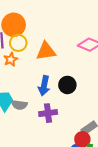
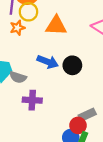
blue arrow: (44, 86) -> (48, 62), turned -90
purple cross: (48, 113) -> (32, 100), moved

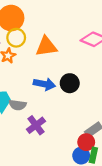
purple cross: (32, 100) -> (36, 125), turned -30

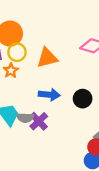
black circle: (70, 83) -> (83, 99), moved
purple cross: (36, 125) -> (39, 121), moved

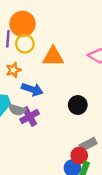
orange star: (11, 71) -> (13, 70), moved
blue arrow: (49, 95) -> (32, 89), moved

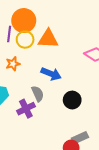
orange triangle: (53, 57) -> (48, 39), moved
blue arrow: (32, 89) -> (51, 74), moved
gray semicircle: (17, 110) -> (38, 94), moved, turned -133

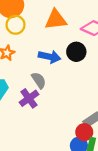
orange triangle: (48, 39) -> (56, 20), moved
black circle: (72, 100) -> (76, 52), moved

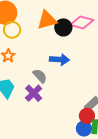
black circle: (76, 52) -> (63, 27), moved
blue arrow: (50, 57) -> (59, 60), moved

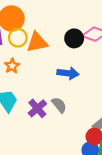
orange triangle: (47, 20) -> (37, 42), moved
gray semicircle: (40, 76) -> (59, 105), moved

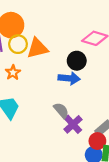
black circle: (74, 38) -> (77, 61), moved
purple cross: (37, 108) -> (73, 124), moved

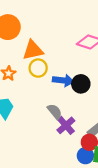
yellow circle: (18, 44) -> (38, 68), moved
black circle: (77, 61) -> (81, 84), moved

